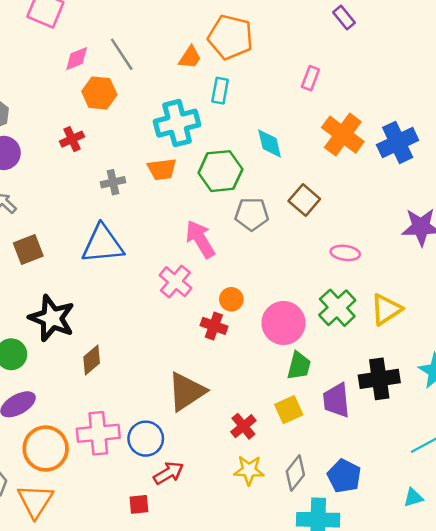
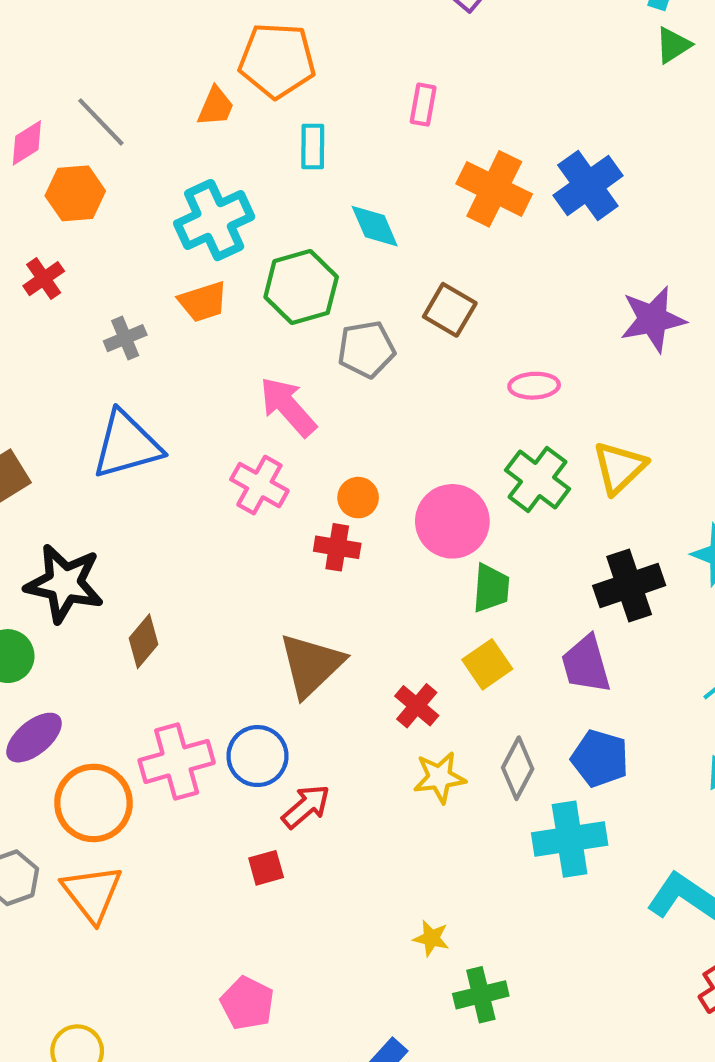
cyan rectangle: (220, 91) -> (313, 147), moved
purple trapezoid: (336, 400) -> (586, 664), moved

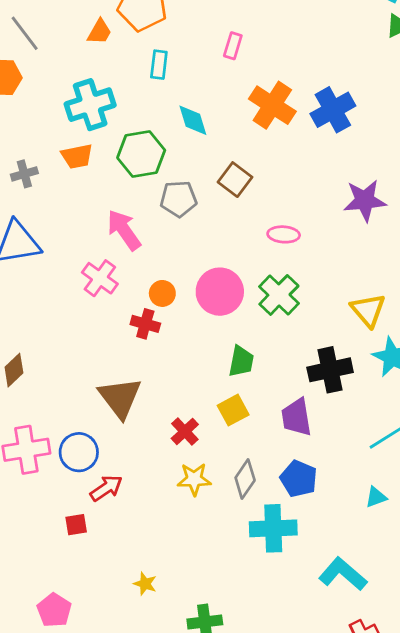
yellow triangle: (619, 468) -> (368, 310), moved, turned -33
pink circle: (452, 521) -> (220, 292), moved
brown triangle: (311, 665) -> (120, 398), turned -30
yellow star: (431, 938) -> (145, 584), moved

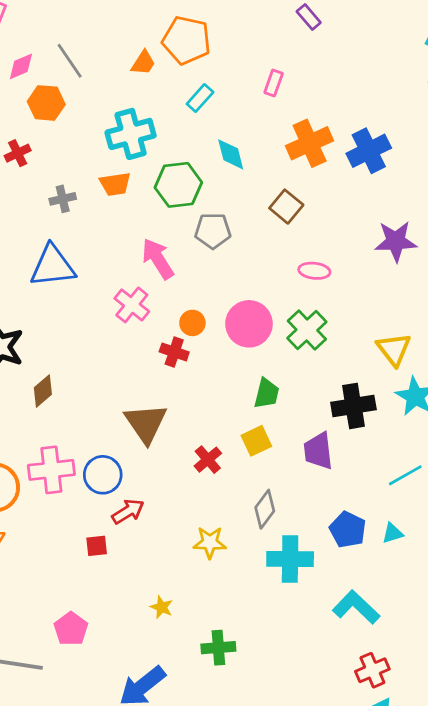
cyan rectangle: (159, 65) -> (200, 98), turned 32
orange cross: (272, 105) -> (310, 143), turned 30
brown square: (235, 180) -> (286, 207), moved
yellow star: (194, 479) -> (210, 542), moved
blue pentagon: (299, 479) -> (348, 530), moved

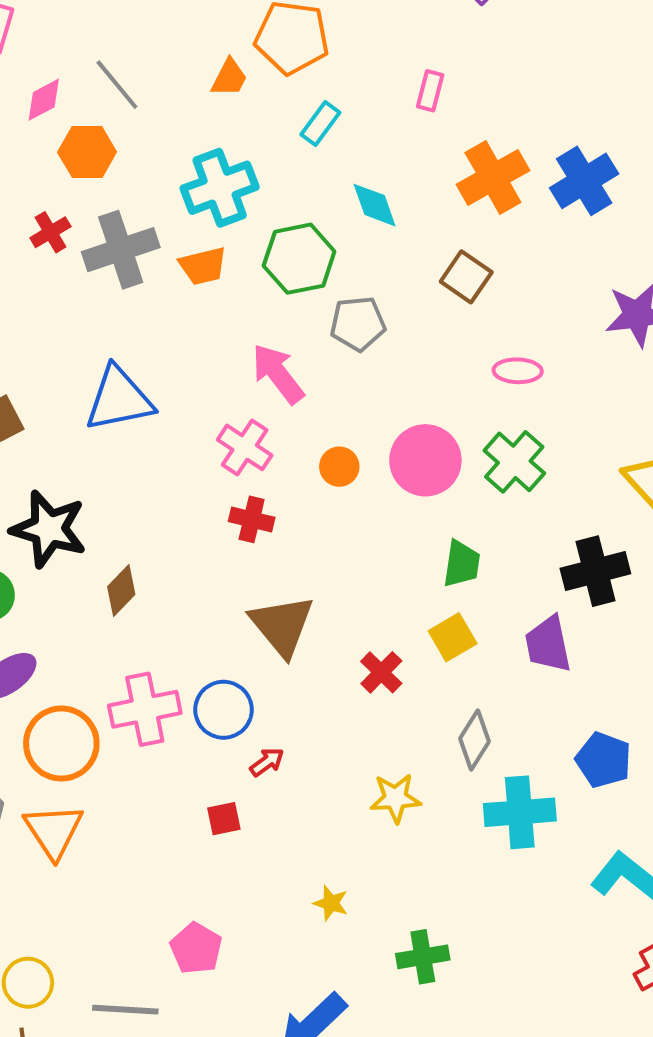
gray cross: (63, 199) -> (121, 250), moved, size x1.8
red cross: (174, 352) -> (252, 519), moved
red arrow: (128, 511) -> (267, 762), size x0.7

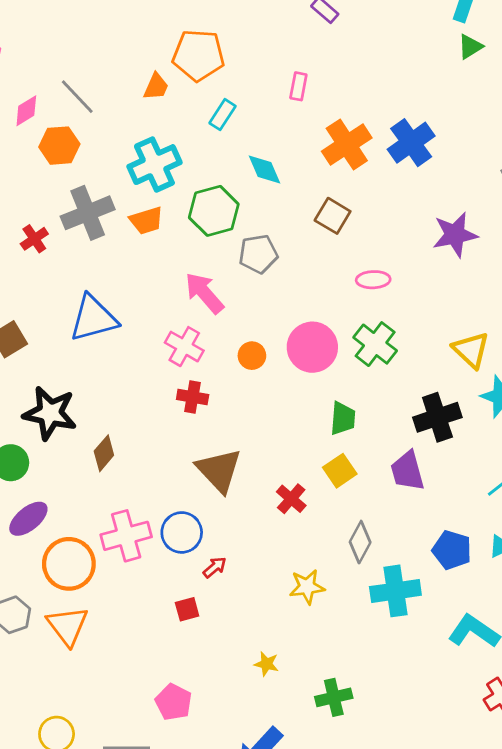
red cross: (50, 232) -> (34, 239), moved

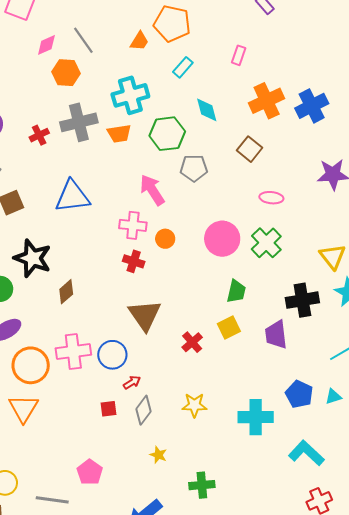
pink cross: (184, 347) -> (133, 225), turned -32
orange circle: (252, 356) -> (165, 239), moved
gray diamond: (360, 542) -> (143, 410), moved

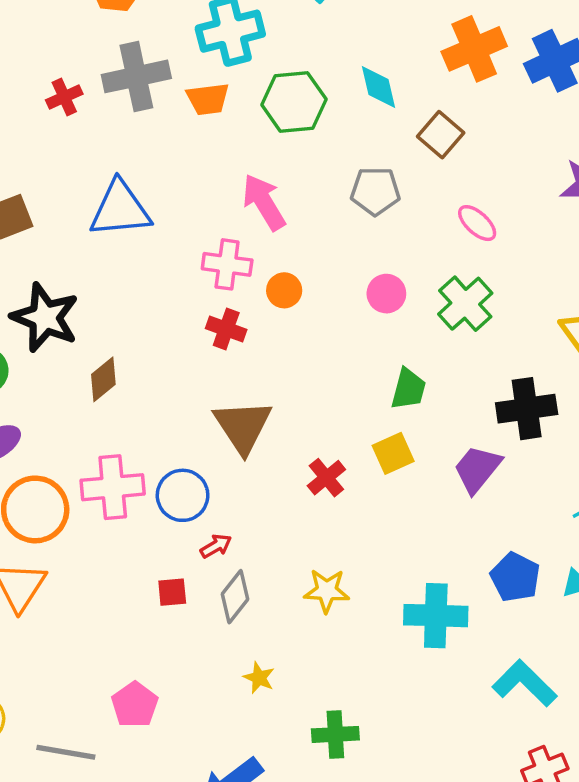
cyan diamond: (207, 110) -> (379, 87), moved
gray pentagon: (194, 168) -> (375, 191), moved
pink ellipse: (271, 198) -> (477, 223), turned 35
pink circle: (222, 239) -> (386, 294), size x0.6
purple trapezoid: (276, 335) -> (477, 469), turned 44

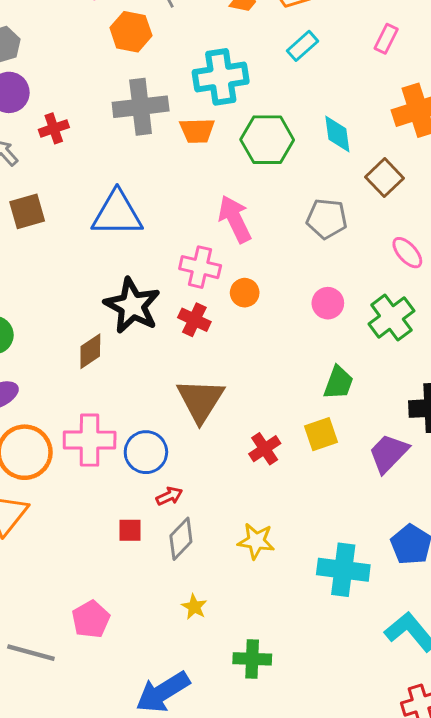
red cross: (64, 97) -> (54, 128), moved
black star: (45, 318) -> (132, 306), moved

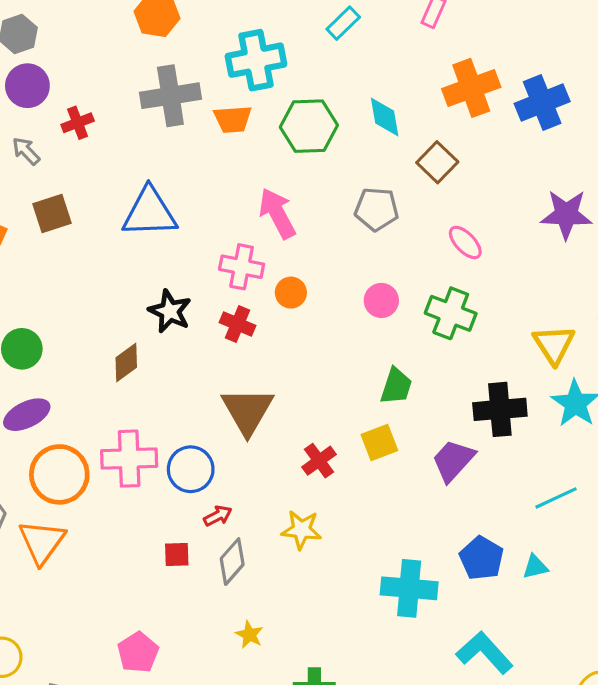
black star: (132, 306) -> (170, 311), size x0.7
green cross: (391, 317) -> (451, 313), turned -30
yellow star: (256, 541) -> (301, 530), moved

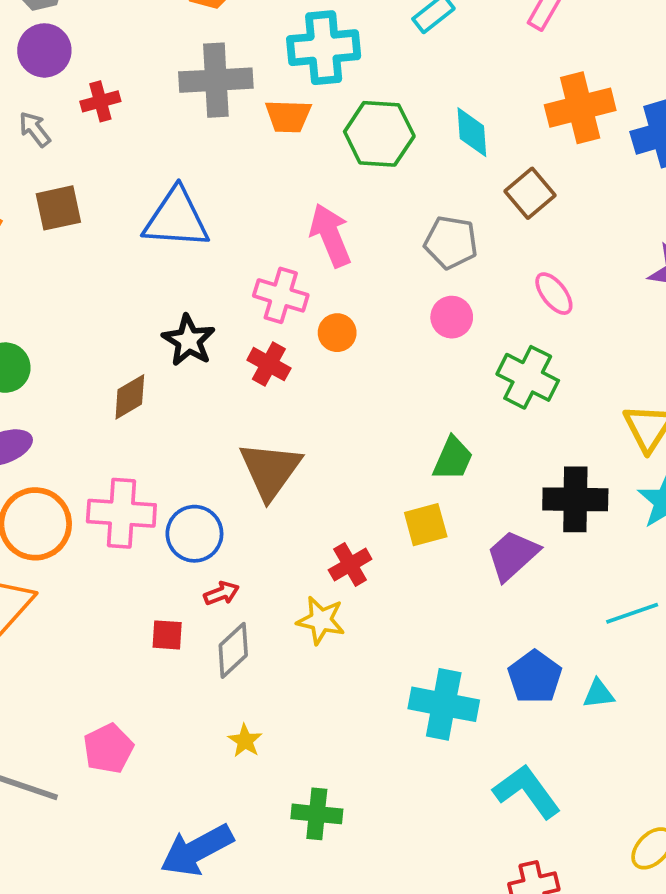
pink circle: (381, 300) -> (452, 317), moved
red cross: (319, 461) -> (350, 565), moved

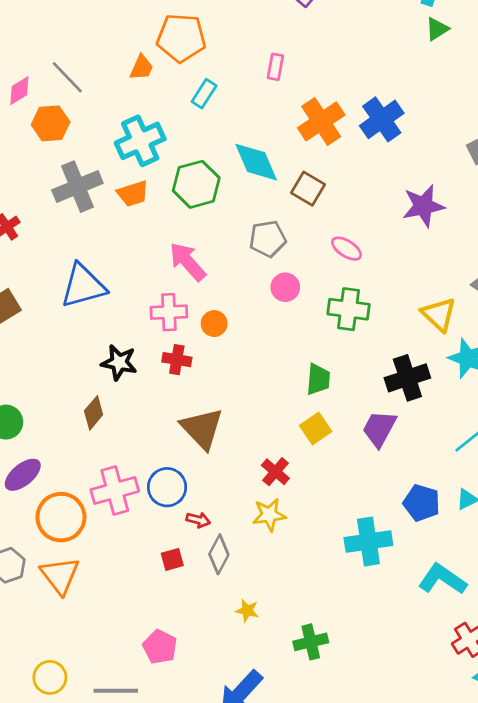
cyan diamond: (472, 132) -> (256, 162), size x1.4
red arrow: (221, 593) -> (198, 520), turned 55

